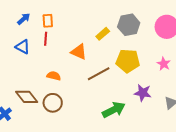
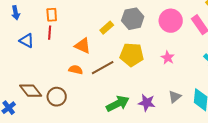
blue arrow: (24, 19) -> (16, 13), moved, turned 120
orange semicircle: (54, 76) -> (76, 70), moved
purple star: (143, 93) -> (147, 103), moved

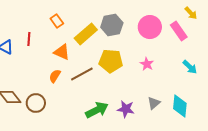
orange rectangle: (52, 15) -> (57, 21), moved, turned -32
yellow rectangle: (107, 28) -> (86, 34), size x1.6
orange semicircle: (76, 70) -> (55, 76), turned -72

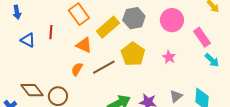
orange rectangle: (57, 21) -> (79, 14), size x1.5
pink rectangle: (179, 31) -> (202, 37), moved
yellow pentagon: (111, 61) -> (133, 54), turned 30

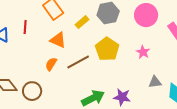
yellow rectangle: (108, 27) -> (82, 22), size x0.6
gray triangle: (176, 96) -> (155, 82), moved, turned 32

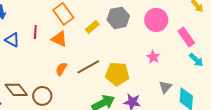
orange triangle: (58, 40) -> (59, 39), moved
yellow pentagon: (107, 49) -> (117, 74), moved, turned -30
gray triangle: (155, 82) -> (165, 87), turned -40

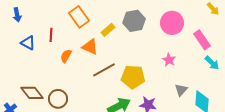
orange triangle: (59, 39) -> (90, 47), moved
orange semicircle: (61, 69) -> (66, 56), moved

